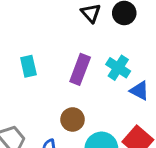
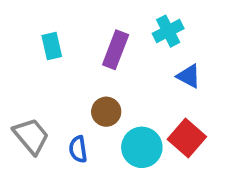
cyan cross: (118, 68) -> (168, 31), moved, turned 30

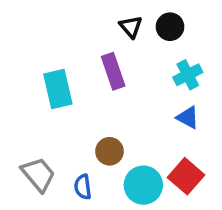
cyan cross: (168, 31) -> (188, 75), moved
cyan rectangle: (52, 46) -> (58, 89), size x1.5
purple rectangle: (116, 50) -> (113, 71), moved, turned -40

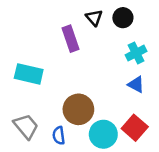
purple rectangle: (113, 71) -> (71, 39), moved
cyan rectangle: (58, 89) -> (29, 74), moved, turned -64
brown circle: (109, 151) -> (78, 109), size x1.5

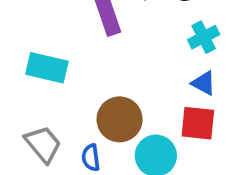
red square: (135, 128) -> (198, 123), moved, turned -35

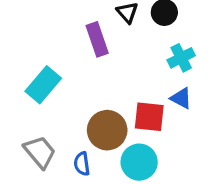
cyan rectangle: (47, 68) -> (43, 85), turned -63
red square: (198, 123) -> (149, 117), moved

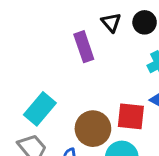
cyan rectangle: (43, 85) -> (40, 109), moved

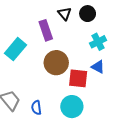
cyan rectangle: (40, 109) -> (15, 49), moved
brown circle: (93, 129) -> (56, 63), moved

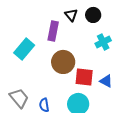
purple rectangle: (46, 30) -> (53, 31), turned 30
blue triangle: (98, 67) -> (106, 81), moved

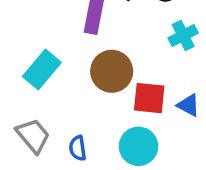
cyan rectangle: (24, 49) -> (42, 69), moved

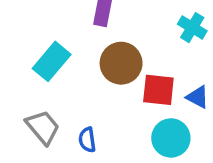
cyan cross: (183, 36) -> (192, 28), turned -32
cyan circle: (138, 146) -> (171, 138), moved

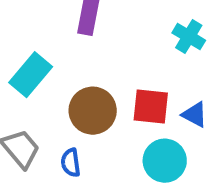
brown circle: (121, 63) -> (93, 111), moved

